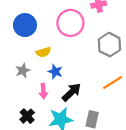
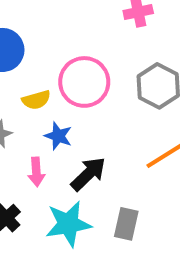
pink circle: (70, 23) -> (84, 82), moved

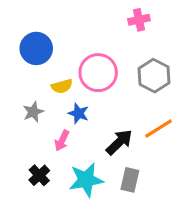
pink arrow: (36, 172) -> (62, 141), turned 30
black arrow: (88, 174) -> (119, 142), moved

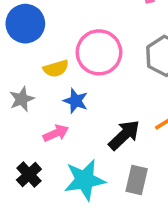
pink arrow: (62, 141) -> (56, 133), turned -140

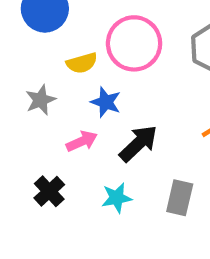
black arrow: (124, 135) -> (138, 143), moved
cyan star: (85, 180) -> (117, 198), size x0.6

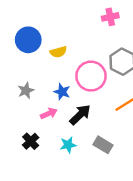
pink circle: (134, 43) -> (91, 76), moved
yellow semicircle: (82, 63) -> (58, 52), moved
gray rectangle: (180, 198) -> (103, 145), turned -72

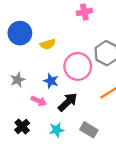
pink cross: (110, 17) -> (84, 12), moved
pink arrow: (49, 113) -> (39, 101), turned 48

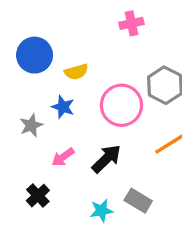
blue star: (51, 81) -> (63, 107), moved
pink arrow: (39, 101) -> (63, 157), turned 120
cyan star: (57, 130) -> (101, 211), moved

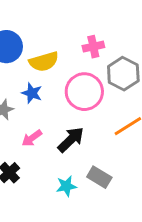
pink cross: (131, 23) -> (93, 47), moved
yellow semicircle: (76, 72) -> (44, 62), size x1.4

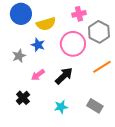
gray rectangle: (99, 177) -> (95, 106), moved

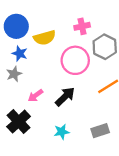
blue star: (38, 45) -> (20, 54), moved
black cross: (23, 98) -> (19, 122), size x1.5
gray rectangle: (95, 106) -> (100, 131), turned -49

